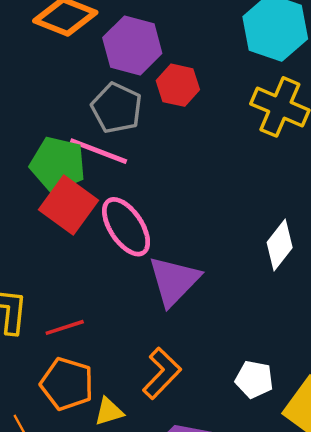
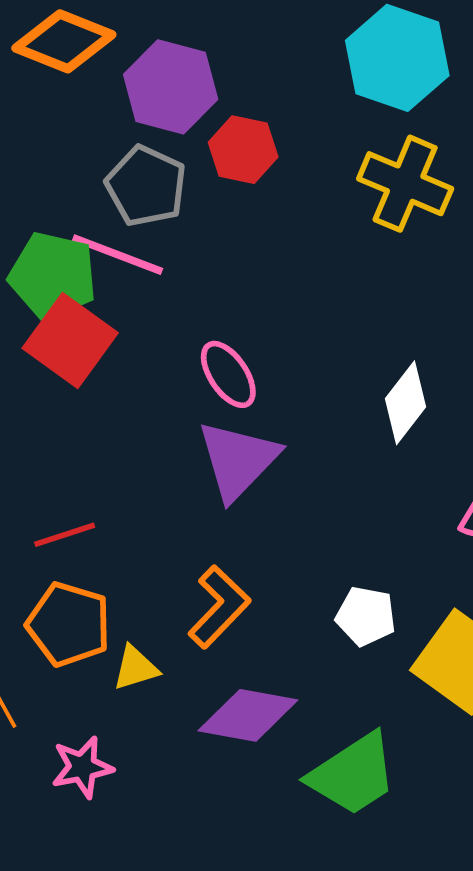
pink ellipse: (126, 227) -> (228, 374), moved, size x0.7

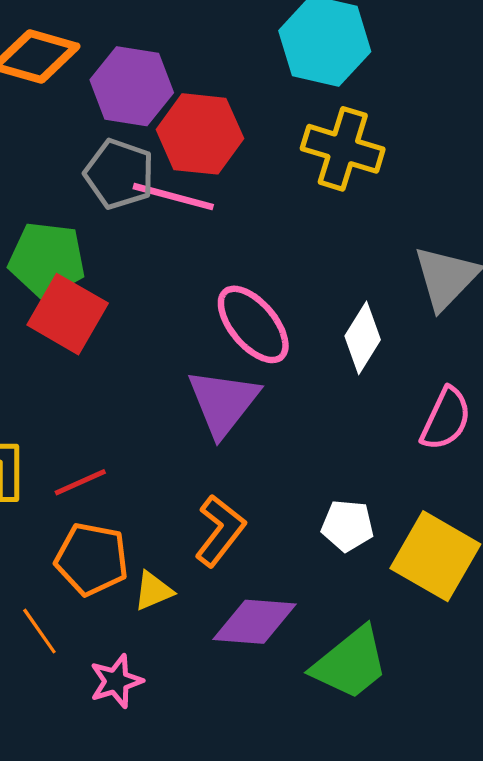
red hexagon: (243, 150) -> (200, 134), size x1.4
pink line: (118, 255) -> (173, 197), moved
pink ellipse: (228, 374) -> (253, 324), moved, size x1.4

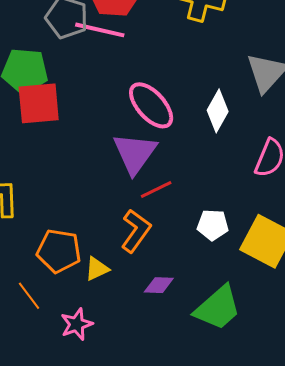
red square: (68, 314) -> (39, 103), turned -33
red line: (80, 482) -> (156, 190), moved
purple diamond: (255, 622) -> (159, 285), size x0.6

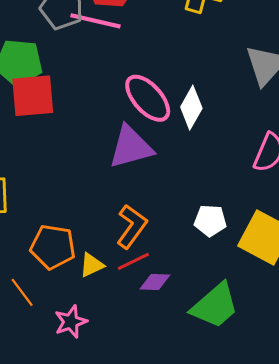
white diamond: (218, 111) -> (191, 108), moved
purple triangle: (135, 153) -> (131, 147), turned 39
red line: (156, 190) -> (133, 261), moved

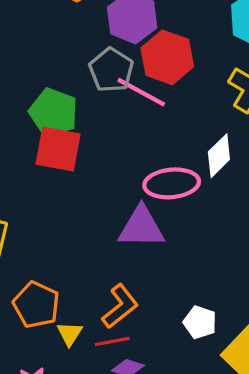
pink ellipse: (148, 98) -> (172, 183), turned -69
white diamond: (191, 108) -> (219, 156), moved
yellow triangle: (92, 265) -> (70, 334), turned -48

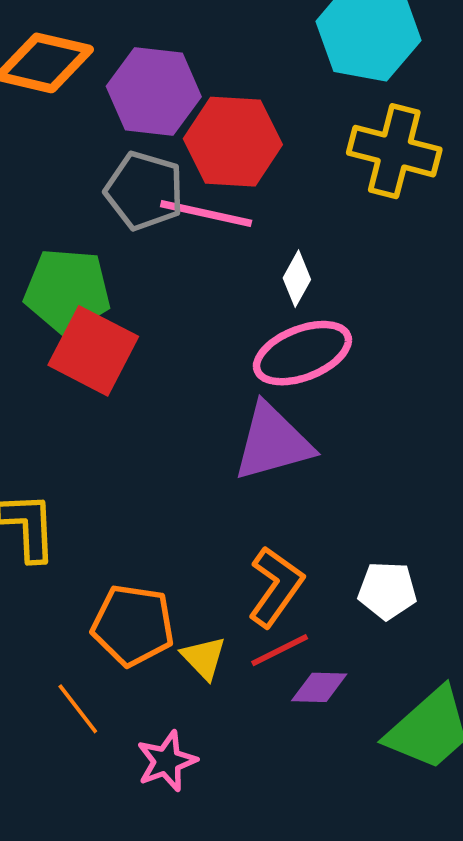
red square: (58, 149) -> (93, 351), turned 33
white diamond: (219, 156) -> (297, 279), moved, size x0.7
white pentagon: (200, 322) -> (387, 590), moved

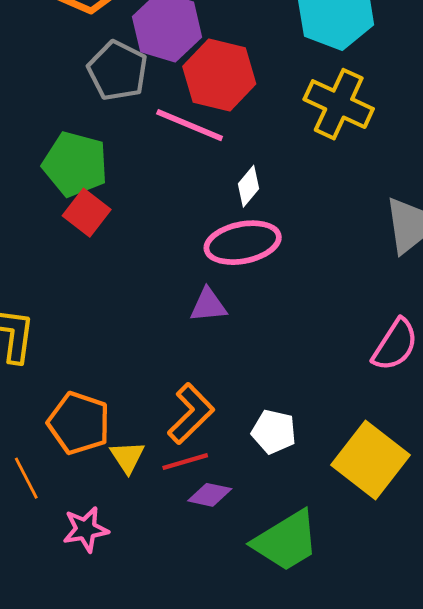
gray pentagon: (144, 191) -> (118, 71), moved
red square: (93, 351) -> (87, 213), size x0.7
purple triangle: (273, 442) -> (208, 305), size x0.6

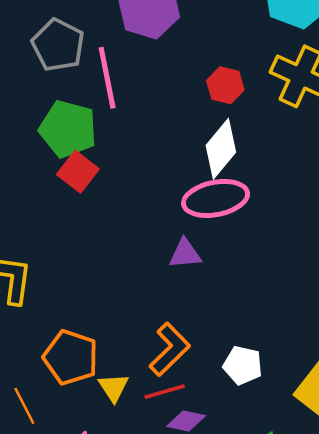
gray pentagon: (118, 71) -> (58, 45), moved
red hexagon: (219, 75) -> (225, 85), moved, size x0.6
pink line: (190, 125) -> (107, 78), moved, turned 56
white diamond: (249, 186) -> (221, 149), size x1.6

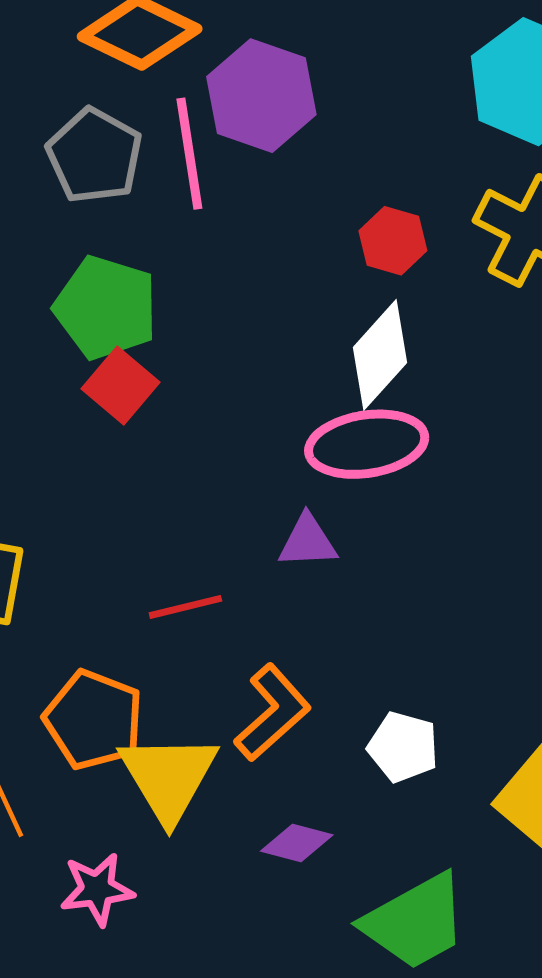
pink line: (107, 78) -> (189, 154), moved
yellow triangle: (113, 387) -> (168, 777), size x1.8
red line: (165, 392) -> (185, 607), moved

